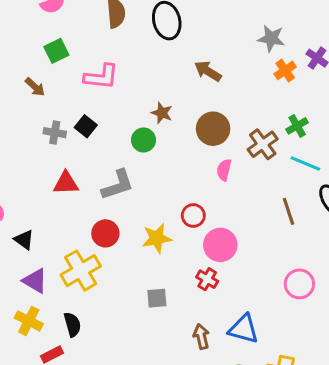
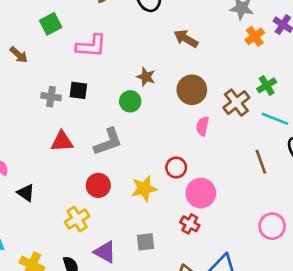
brown arrow: (35, 87) -> (19, 55), moved
black square: (86, 126) -> (78, 90), turned -30
yellow cross: (81, 271) -> (77, 219), size x0.7
purple triangle: (35, 281) -> (105, 252), moved

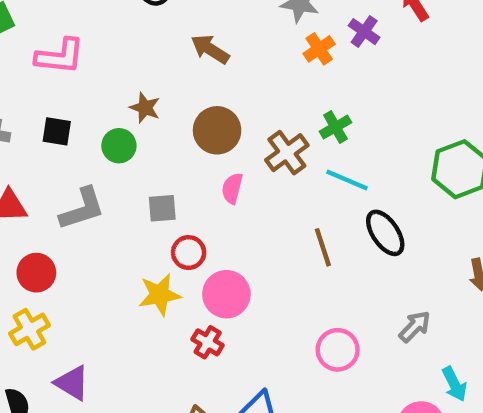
black square: (78, 90) -> (57, 131), moved
red circle: (98, 185) -> (36, 273), moved
yellow star: (144, 189) -> (160, 295), moved
gray square: (146, 242) -> (162, 208), moved

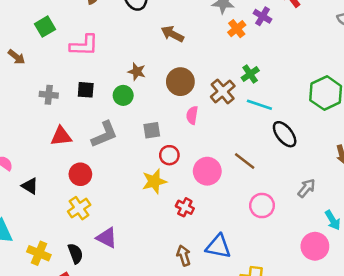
brown line: (323, 247) -> (245, 161), moved, turned -30
pink circle: (226, 294) -> (207, 171), moved

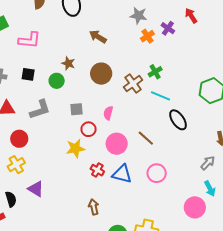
pink semicircle: (192, 115) -> (108, 113), moved
gray arrow: (306, 188) -> (208, 163), moved
blue triangle: (218, 246) -> (122, 174), moved

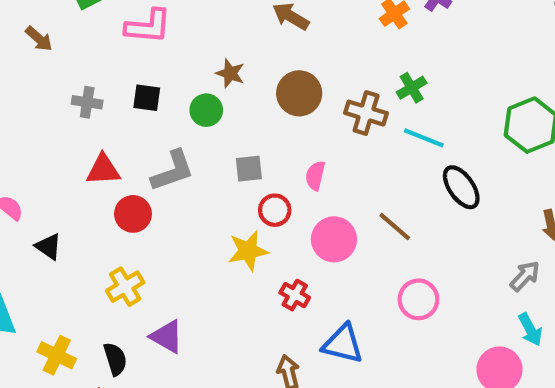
brown cross: (133, 84) -> (366, 113), turned -36
red circle: (19, 139) -> (133, 214), moved
blue triangle: (122, 174) -> (343, 344), moved

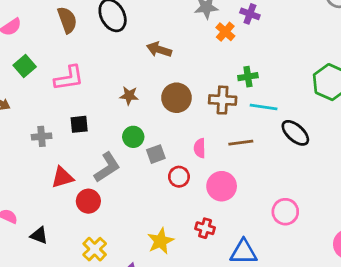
green cross: (412, 88) -> (248, 77), turned 36
green circle: (206, 110) -> (133, 137), moved
brown line: (395, 227) -> (241, 143), moved, turned -35
yellow star: (248, 251) -> (160, 241), moved

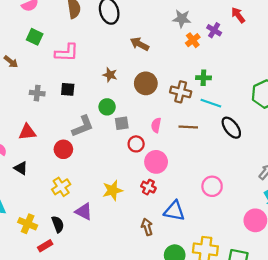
green square: (25, 66) -> (35, 37), turned -35
red triangle: (62, 177) -> (27, 132), moved
pink circle: (222, 186) -> (156, 162), moved

